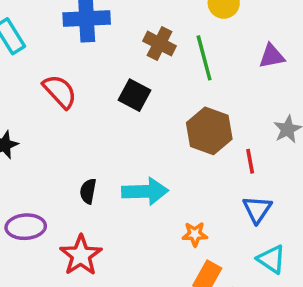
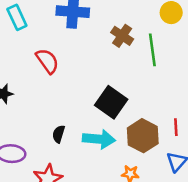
black square: (135, 95) -> (111, 102), moved, size x1.4
brown hexagon: (209, 131) -> (143, 136), moved

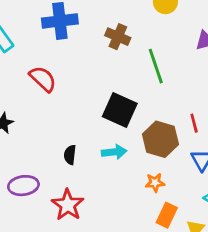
green line: (152, 50) -> (156, 66), moved
cyan arrow: (99, 139) -> (114, 152), size x0.7

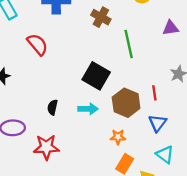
red star: (68, 205) -> (46, 147), turned 30

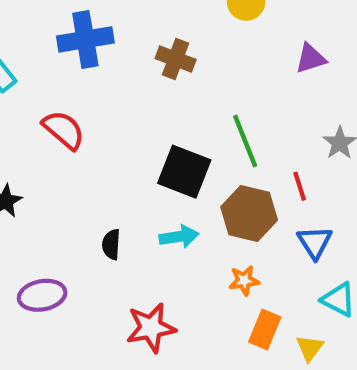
green line: (129, 44) -> (245, 141), moved
red star: (46, 147) -> (151, 328), moved

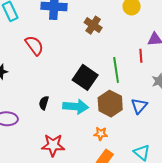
red line: (300, 186) -> (141, 56), moved
cyan arrow: (179, 237) -> (76, 107), size x1.4
blue triangle: (315, 242) -> (139, 106), moved

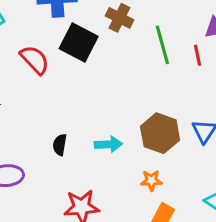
green line: (116, 70) -> (162, 45), moved
black square: (85, 77) -> (79, 43), moved
cyan arrow: (76, 107) -> (108, 144), size x0.7

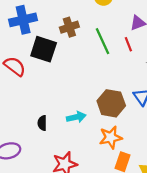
brown cross: (120, 18) -> (69, 27), turned -36
orange star: (151, 180) -> (111, 137), size x1.5

